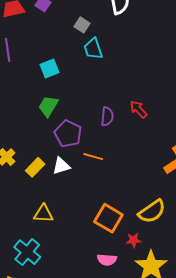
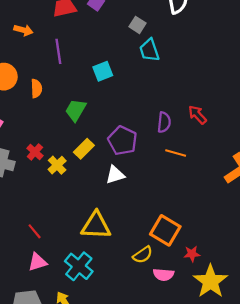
green trapezoid: (48, 106) -> (76, 110), moved
orange line: (93, 157) -> (176, 153), moved
yellow rectangle: (35, 167) -> (84, 149), moved
yellow semicircle: (152, 211) -> (143, 255), moved, size x0.7
yellow triangle: (43, 214) -> (96, 225), size x1.4

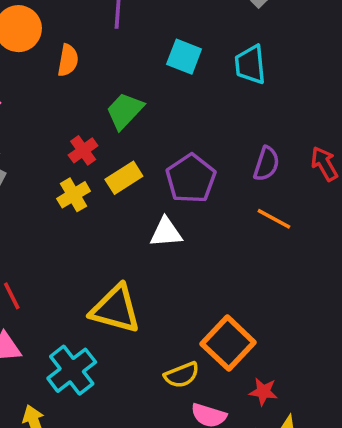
cyan trapezoid: (149, 50) -> (250, 65), moved
cyan square: (103, 71) -> (184, 57), turned 30
red cross: (35, 152) -> (83, 150), moved

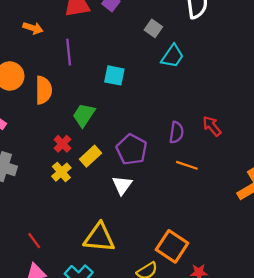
orange semicircle: (68, 60) -> (44, 90), size x1.4
cyan trapezoid: (250, 65) -> (172, 56), moved, turned -130
white triangle: (166, 232) -> (122, 185), turned -40

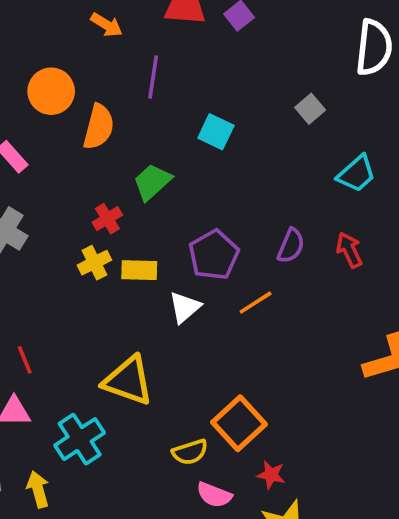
gray square: (153, 28) -> (310, 109), moved
cyan trapezoid: (172, 56) -> (356, 174), moved
yellow rectangle: (90, 156) -> (139, 270), moved, turned 30
orange line: (187, 165) -> (256, 303), moved, turned -65

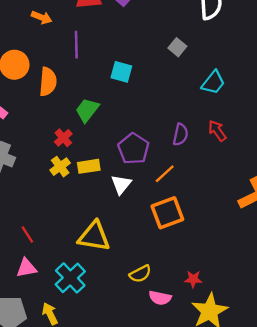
orange square: (239, 423) -> (167, 213), moved, turned 32

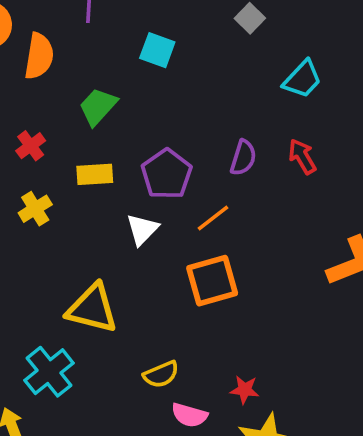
red cross: (63, 138) -> (31, 146), moved
yellow rectangle: (89, 166) -> (95, 174), moved
yellow cross: (60, 167) -> (35, 209), moved

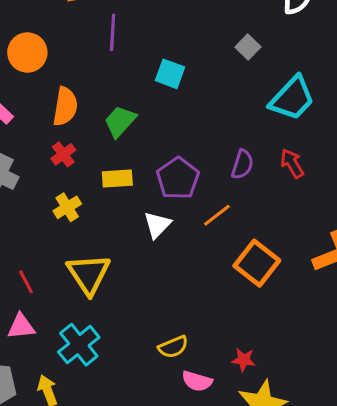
orange semicircle: (39, 56) -> (65, 106), moved
cyan trapezoid: (302, 79) -> (292, 98), size x1.4
orange square: (212, 281) -> (257, 263), moved, turned -36
yellow triangle: (92, 309) -> (89, 274), moved, turned 42

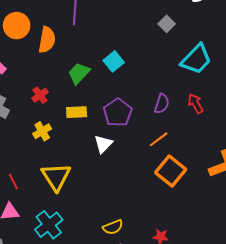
cyan square: (170, 74) -> (114, 61), moved, turned 30
orange semicircle: (65, 106) -> (47, 40), moved
orange line: (217, 215) -> (159, 139), moved

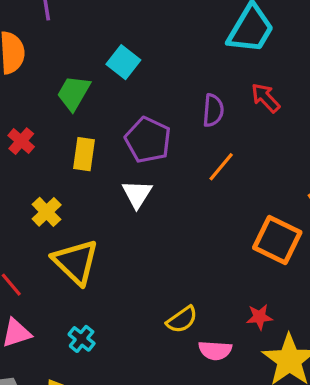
yellow rectangle: (77, 112) -> (84, 154), turned -66
yellow cross: (42, 131) -> (47, 212), moved
orange square: (171, 171) -> (277, 240), moved
cyan cross: (49, 225) -> (82, 339), size x0.6

